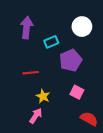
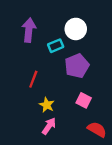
white circle: (82, 27) -> (76, 29), moved
red line: (31, 73) -> (33, 79), turned -63
pink arrow: (36, 116) -> (49, 126), moved

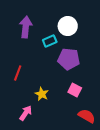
purple pentagon: (77, 66) -> (69, 59), turned 30
red line: (33, 79) -> (18, 73), moved
pink arrow: (49, 126) -> (26, 113), moved

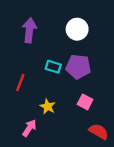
cyan rectangle: (50, 41) -> (53, 67), moved, turned 40

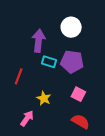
purple arrow: (29, 30) -> (39, 41), moved
red semicircle: (99, 131) -> (80, 121), moved

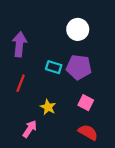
purple arrow: (39, 41) -> (19, 44), moved

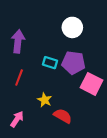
pink square: (86, 103) -> (92, 84), moved, size x1.5
pink arrow: (30, 129) -> (17, 119), moved
red semicircle: (88, 132) -> (63, 116), moved

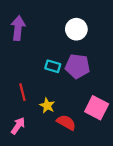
purple arrow: (18, 41) -> (18, 28), moved
red line: (19, 78) -> (22, 92), moved, turned -35
pink square: (92, 84) -> (97, 108), moved

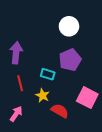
purple arrow: (18, 28) -> (16, 53), moved
cyan rectangle: (53, 66) -> (48, 74), moved
purple pentagon: (77, 66) -> (70, 60), turned -30

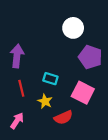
purple pentagon: (70, 60) -> (90, 57), moved, turned -30
pink square: (87, 98) -> (83, 93), moved
red semicircle: (60, 111) -> (63, 117), turned 126

